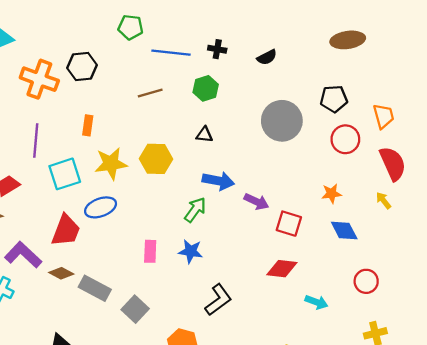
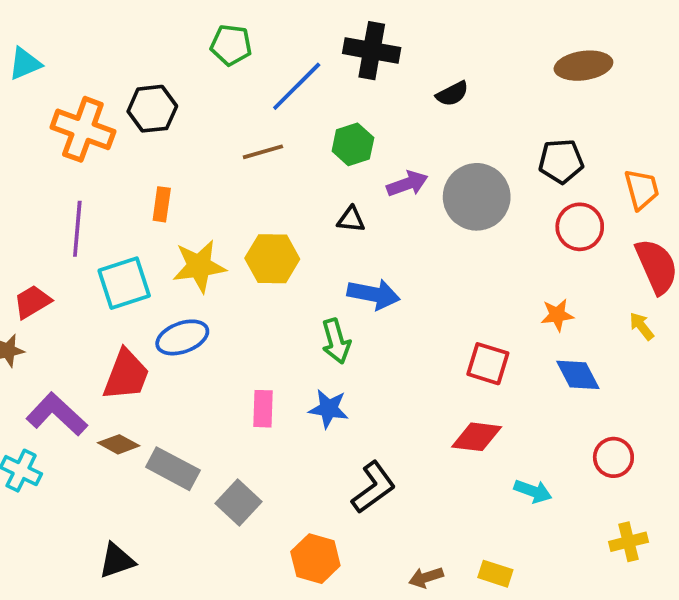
black cross: (217, 49) -> (372, 51), moved, size x1.8
blue line: (171, 53) -> (297, 86), turned -51
purple arrow: (256, 202) -> (407, 184), moved, turned -45
green arrow: (195, 210) -> (336, 341), turned 128

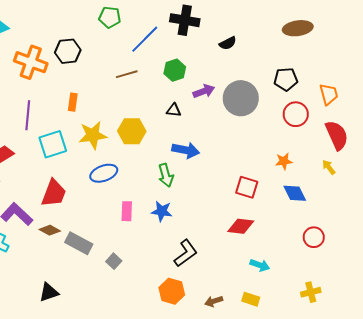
blue ellipse: (182, 337) -> (104, 173), moved
cyan arrow: (533, 491) -> (260, 265), moved
gray square: (239, 502) -> (114, 261), size x0.7
yellow cross: (628, 542) -> (311, 292), moved
orange hexagon: (315, 559) -> (172, 291), moved

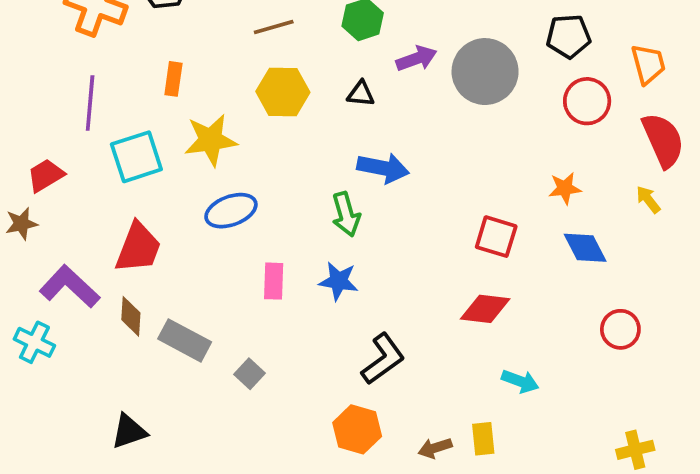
yellow hexagon: (132, 131) -> (283, 92), moved
brown diamond: (50, 230) -> (131, 316), turned 65
yellow cross: (311, 292) -> (635, 450), moved
yellow rectangle: (251, 299) -> (483, 439), moved, turned 66

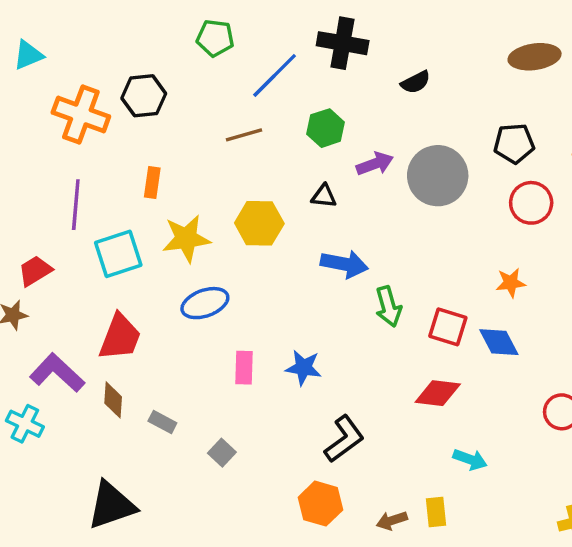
yellow hexagon: (283, 92) -> (259, 223), moved
green arrow: (346, 214) -> (388, 306), moved
blue diamond: (585, 248) -> (499, 342), moved
gray rectangle: (185, 340) -> (162, 422), size x0.6
black triangle: (129, 431) -> (111, 505), size x1.5

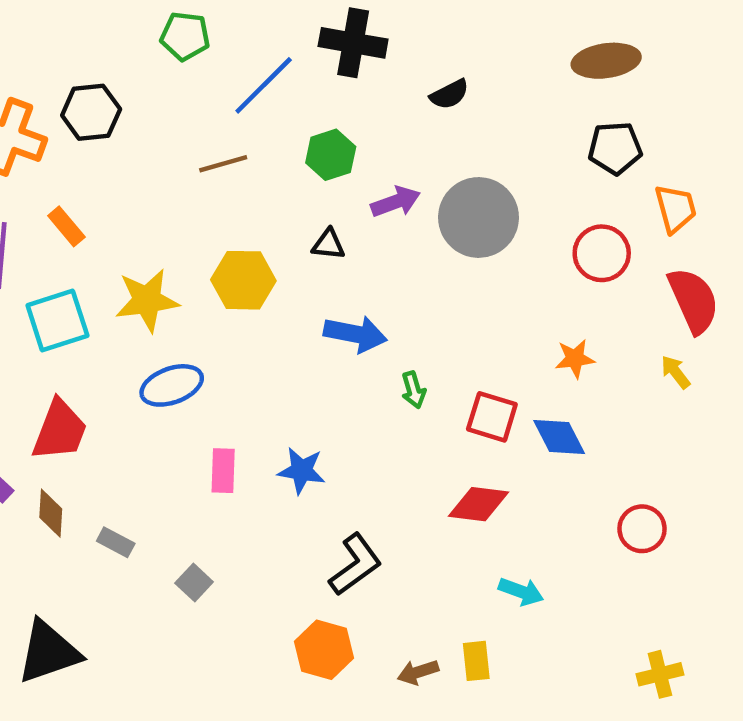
black pentagon: (514, 143) -> (615, 148), moved
orange rectangle: (152, 182) -> (66, 226), moved, turned -48
green arrow: (388, 306) -> (414, 390), size x0.7

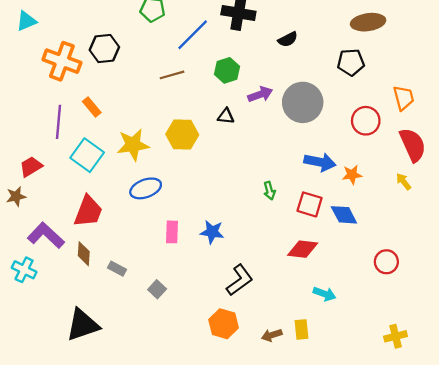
black pentagon: (615, 148) -> (351, 62), moved
cyan square: (57, 321) -> (87, 155), turned -36
blue arrow: (355, 334) -> (320, 162), moved

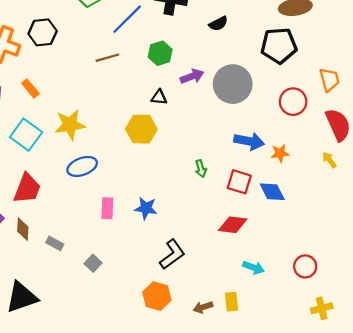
black pentagon: (351, 62) -> (279, 46), size x1.4
yellow hexagon: (182, 135) -> (141, 129), moved
red circle: (386, 262) -> (305, 266), moved

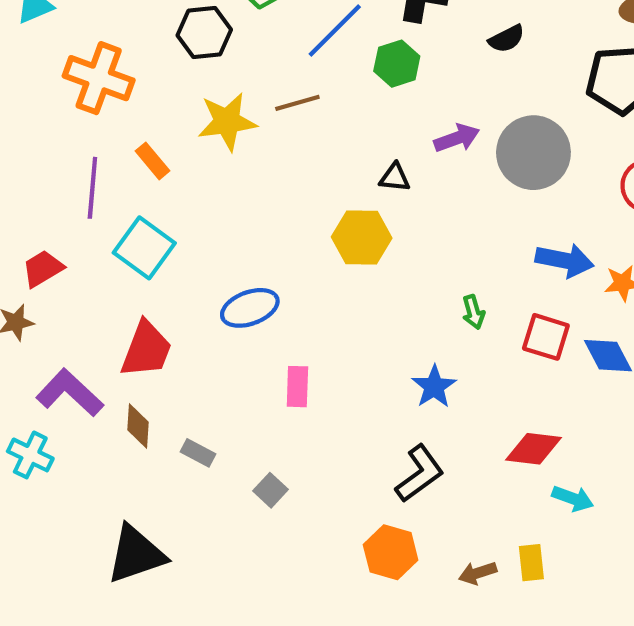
black hexagon: (43, 32) -> (204, 33), moved
green hexagon: (160, 53) -> (397, 64), moved
yellow star: (70, 125) -> (227, 122), moved
blue star: (146, 208) -> (434, 387), moved, turned 30
red diamond: (233, 225) -> (533, 449), moved

